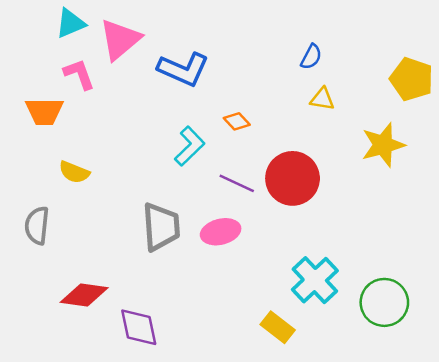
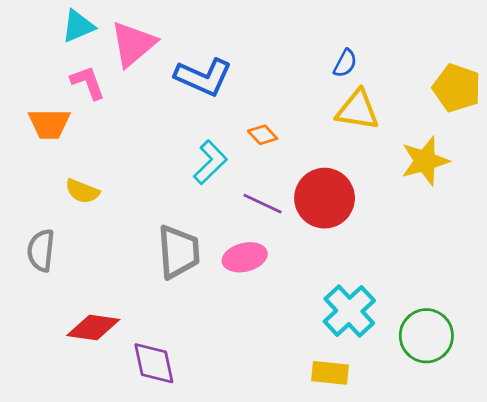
yellow triangle: (322, 99) -> (358, 110), size x1.6
yellow rectangle: (278, 327) -> (330, 373), moved, turned -32

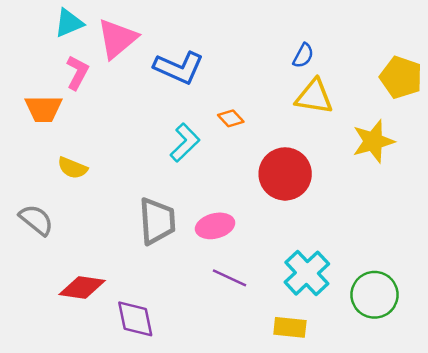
pink L-shape: (88, 82) -> (77, 72), turned 48
purple line: (263, 204) -> (230, 278), moved
gray semicircle: (41, 250) -> (36, 220), turned 123

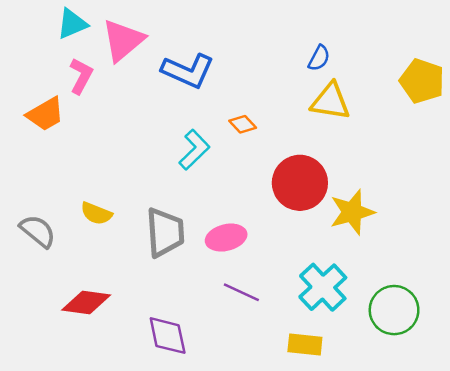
orange trapezoid: (43, 109) -> (45, 114), turned -30
yellow star: (373, 141) -> (352, 212), moved
yellow semicircle: (72, 168) -> (96, 213), moved
purple diamond: (135, 319) -> (168, 336), moved

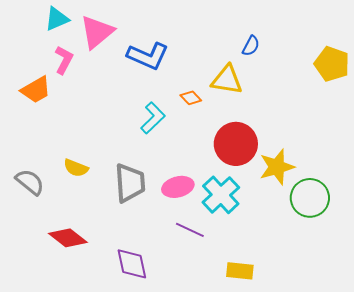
yellow triangle: (330, 101) -> (227, 80), moved
cyan cross: (323, 287) -> (221, 195), moved
red diamond: (86, 302) -> (68, 238), turned 30
green circle: (394, 310) -> (310, 198), moved

